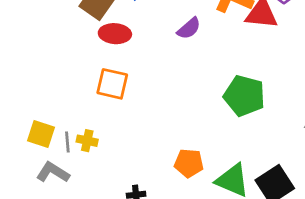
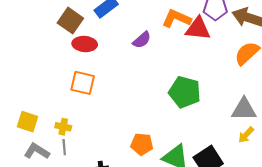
gray line: (67, 142) -> (64, 147), moved

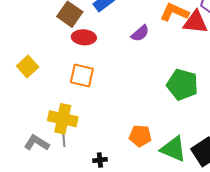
yellow square: (27, 122) -> (28, 66), moved, turned 30
yellow cross: (63, 127) -> (63, 119), size x1.8

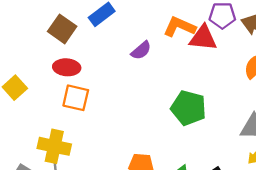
red ellipse: (84, 37) -> (67, 67), moved

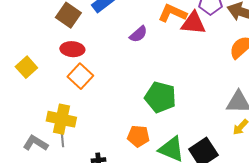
orange square: (76, 98) -> (80, 76), turned 30
green pentagon: (188, 108) -> (160, 97), moved

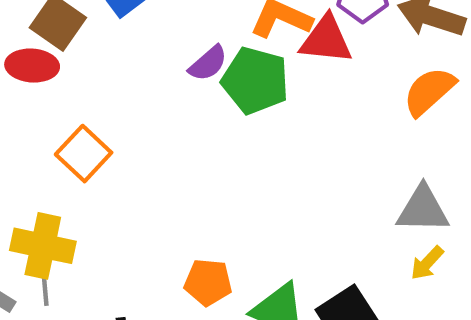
red ellipse: (72, 49) -> (32, 66), moved
green pentagon: (160, 97) -> (255, 81), moved

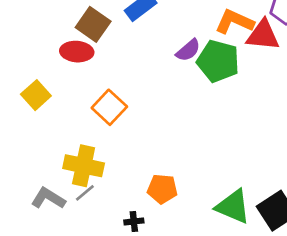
orange pentagon: (208, 282) -> (162, 189), moved
gray line: (45, 289) -> (85, 193), turned 55

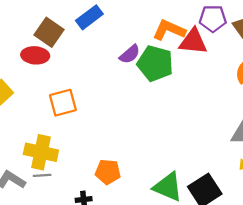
orange square: (109, 107) -> (63, 103), turned 32
gray line: (85, 193) -> (42, 175), turned 36

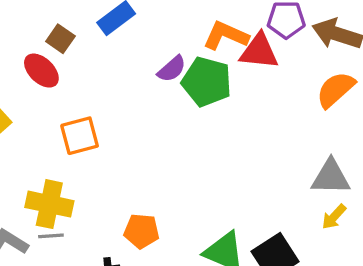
brown square: (49, 32) -> (60, 39), size x0.7
red ellipse: (35, 55) -> (41, 71), turned 40

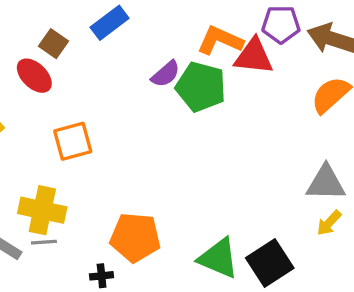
orange pentagon: (142, 231) -> (135, 237), size x1.4

